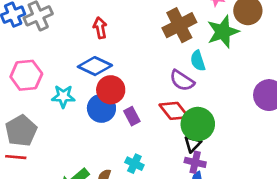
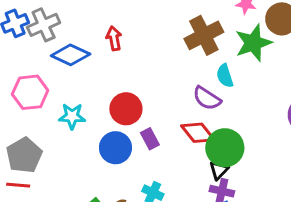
blue diamond: (95, 66) -> (71, 55), moved
blue circle: (101, 108) -> (115, 148), moved

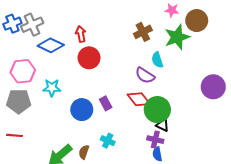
brown cross: (204, 35) -> (143, 32), size x0.7
red circle: (126, 109) -> (89, 58), moved
gray pentagon: (24, 155) -> (19, 101), moved, turned 30
black triangle: (219, 170) -> (163, 125), moved, turned -48

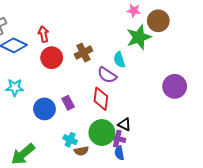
brown cross: (143, 32) -> (83, 53), moved
red diamond: (139, 99) -> (101, 99), turned 45
green circle: (157, 110) -> (102, 133), moved
brown semicircle: (84, 152) -> (81, 151), moved, turned -120

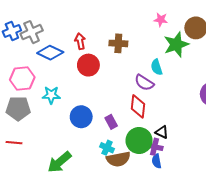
pink star: (134, 11) -> (161, 20), moved
brown cross: (83, 53) -> (118, 43), moved, turned 30
purple rectangle: (68, 103) -> (111, 122), moved
brown semicircle: (81, 151) -> (118, 159), size x1.6

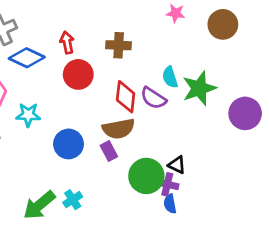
green star: (176, 44) -> (199, 88), moved
red diamond: (138, 106) -> (126, 97), moved
cyan cross: (107, 148) -> (73, 200), moved, turned 32
brown semicircle: (118, 159) -> (119, 129), moved

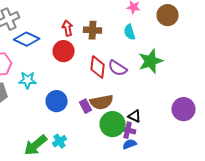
red arrow: (67, 42) -> (68, 28), moved
cyan semicircle: (170, 77) -> (130, 32), moved
purple circle: (245, 113) -> (184, 109), moved
brown semicircle: (119, 129) -> (102, 102), moved
blue semicircle: (170, 204) -> (130, 144), turned 80

